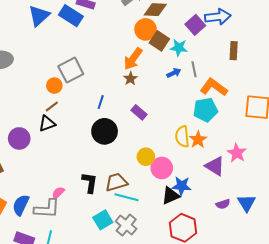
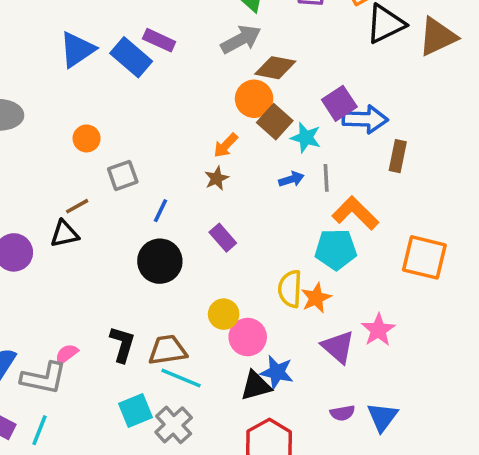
blue arrow: (218, 17) -> (365, 119), moved
orange arrow: (133, 59) -> (226, 145), size x0.7
gray square: (71, 70) -> (123, 175), moved, size x0.7
orange circle: (54, 86) -> (87, 138), moved

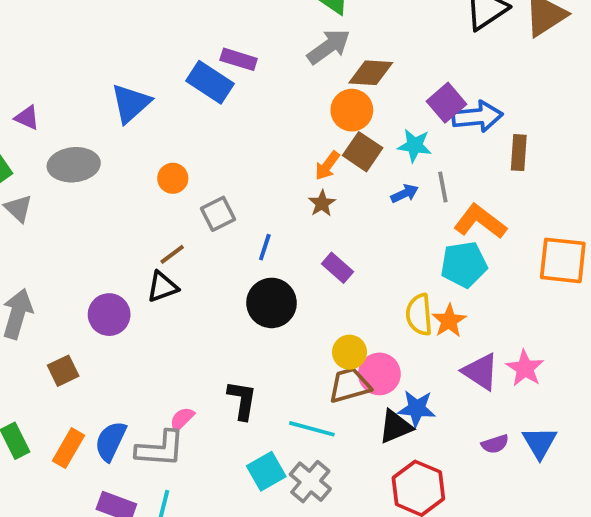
blue triangle: (77, 50) -> (131, 103), moved
brown square: (275, 122) -> (363, 152), moved
pink star: (378, 330) -> (525, 368), moved
brown trapezoid: (167, 350) -> (350, 385), moved

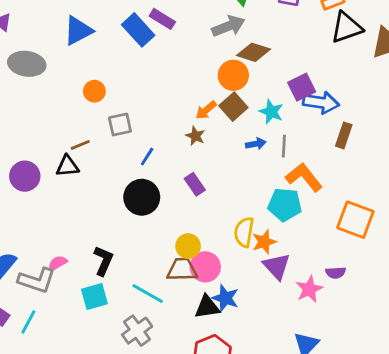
brown star: (322, 203) -> (195, 136), turned -30
purple triangle: (481, 372) -> (277, 266), moved
purple semicircle: (495, 444) -> (336, 273), moved
cyan square: (266, 471) -> (94, 296), moved

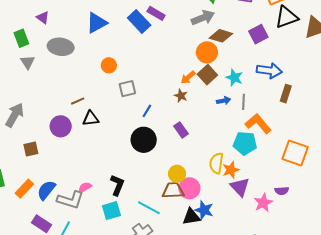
purple square: (302, 87) -> (258, 34), moved
brown line: (80, 145) -> (78, 101), moved

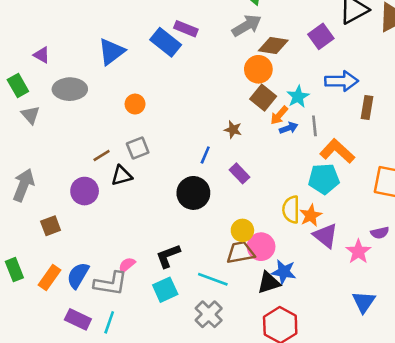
orange arrow: (188, 77) -> (279, 115), moved
cyan star: (234, 78) -> (298, 97), turned 30
gray square: (127, 89) -> (138, 148), moved
blue line: (147, 111) -> (205, 155), moved
black L-shape: (117, 185) -> (168, 256), turned -125

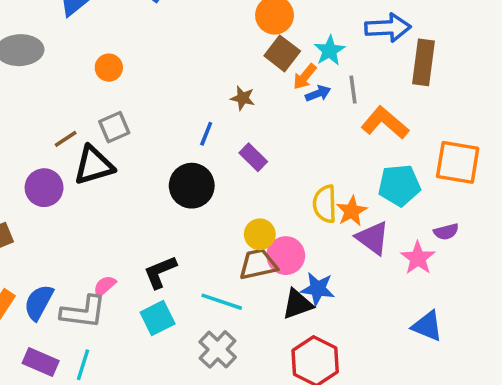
brown rectangle: (367, 108) -> (423, 62), size x1.4
black triangle: (122, 176) -> (94, 165), size x1.4
cyan pentagon: (324, 179) -> (399, 185), moved
blue triangle: (364, 302) -> (427, 326), turned -40

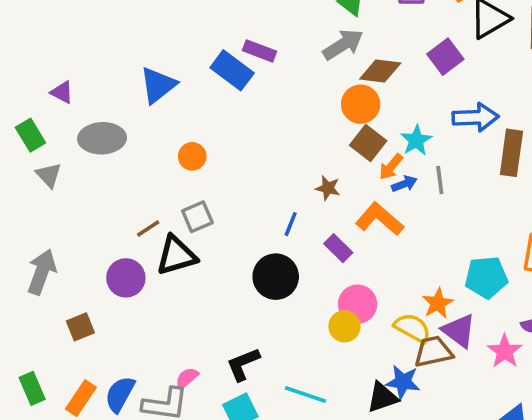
orange L-shape: (385, 123) -> (380, 219), moved
yellow semicircle: (325, 204) -> (412, 328), moved, turned 120
pink circle: (286, 256) -> (358, 304), moved
brown trapezoid: (258, 264) -> (433, 352), moved

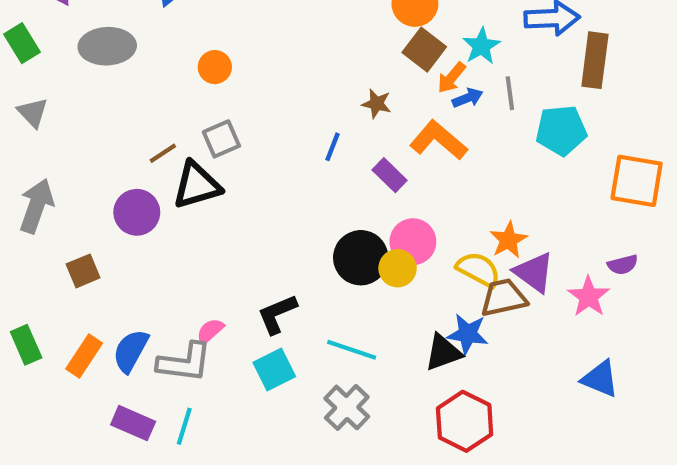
gray triangle: (49, 175) -> (33, 113), moved
black circle: (276, 277) -> (361, 258), moved
cyan pentagon: (486, 277) -> (561, 130), moved

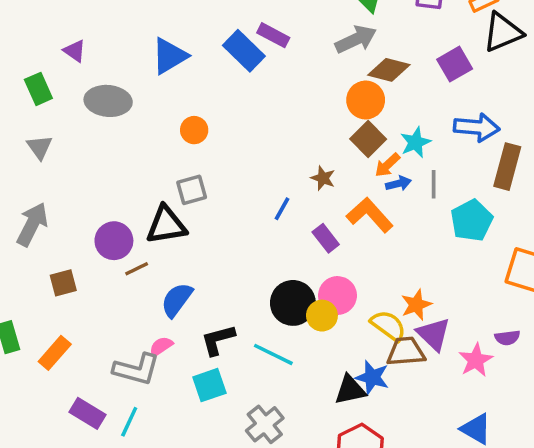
cyan pentagon: (561, 130) -> (472, 220), turned -30
brown line: (163, 153) -> (137, 269), moved
cyan line: (352, 350) -> (273, 354), moved
blue semicircle: (131, 351) -> (177, 300), moved

